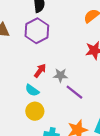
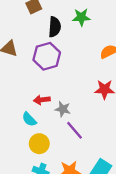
red arrow: (40, 71) -> (42, 100), turned -144
yellow circle: (35, 111) -> (39, 144), moved

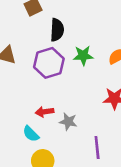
green star: (81, 17) -> (83, 56), moved
purple line: (74, 130) -> (97, 148), moved, turned 36

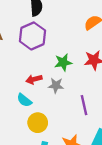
green star: (83, 56) -> (63, 62), moved

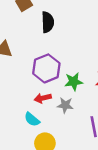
purple hexagon: (33, 36) -> (46, 68), moved

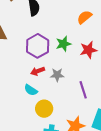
green star: (74, 82) -> (63, 44), moved

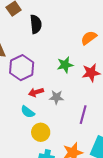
purple hexagon: (38, 46) -> (22, 68), moved
purple line: (83, 90) -> (83, 115), turned 30

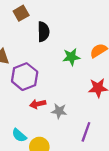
green star: (65, 65) -> (71, 57), moved
cyan semicircle: (28, 112) -> (19, 135), moved

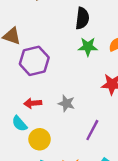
black semicircle: (43, 32) -> (82, 18), moved
red arrow: (38, 104) -> (33, 103), moved

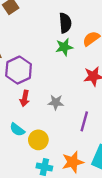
black semicircle: (82, 18) -> (65, 23), moved
red arrow: (33, 103) -> (25, 98), moved, turned -63

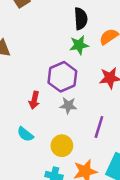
purple hexagon: (19, 70) -> (62, 77), moved
yellow circle: (38, 140) -> (62, 146), moved

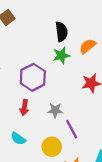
purple hexagon: (62, 77) -> (33, 77), moved
purple line: (99, 127) -> (72, 129), moved, turned -42

